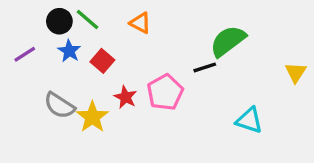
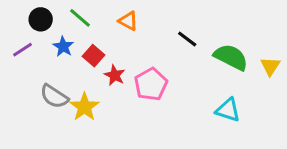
black circle: (59, 21) -> (41, 19), moved
green semicircle: (228, 41) -> (231, 57), moved, turned 64
black line: (205, 67) -> (187, 39), moved, turned 55
red star: (125, 97) -> (115, 75), moved

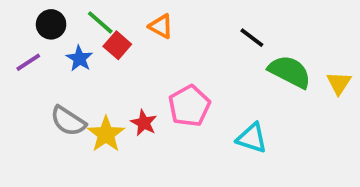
black line: (187, 39) -> (252, 38), moved
red square: (94, 56) -> (117, 45), moved
red star: (115, 75) -> (144, 123), moved
cyan triangle: (228, 110) -> (252, 138), moved

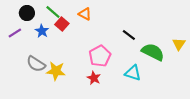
black line: (252, 38) -> (129, 35), moved
green semicircle: (290, 72) -> (153, 52), moved
red star: (144, 123) -> (94, 78), moved
yellow star: (106, 134) -> (56, 71), turned -30

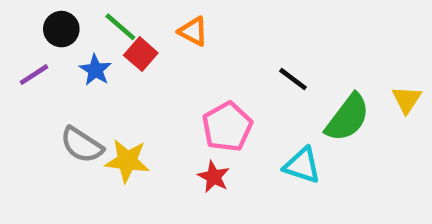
green semicircle: (153, 52) -> (348, 118), turned 100

